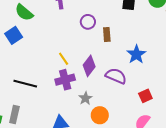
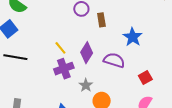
black line: (25, 84) -> (15, 57), moved

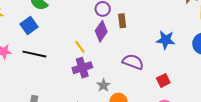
blue star: (133, 37) -> (166, 40), moved, turned -30
purple diamond: (87, 53) -> (101, 31), moved

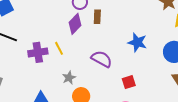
yellow line: (80, 47) -> (59, 48), moved
purple cross: (82, 68) -> (38, 52), moved

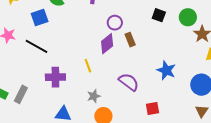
brown rectangle: (97, 17) -> (130, 40), turned -32
purple cross: (38, 52) -> (55, 77), moved

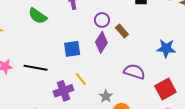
blue square: (40, 17) -> (72, 49), moved, turned 30
yellow line: (88, 66) -> (81, 79), moved
red square: (152, 108) -> (165, 89), size x1.5

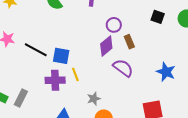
blue square: (72, 49) -> (61, 56), moved
purple semicircle: (134, 72) -> (123, 68), moved

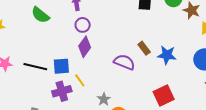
purple circle: (114, 25) -> (83, 25), moved
brown rectangle: (129, 42) -> (144, 48), moved
purple diamond: (106, 46) -> (85, 47), moved

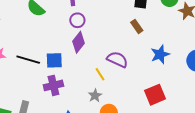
brown rectangle: (144, 48) -> (137, 26), moved
blue star: (167, 55) -> (160, 54), turned -30
yellow line: (80, 80) -> (100, 74), moved

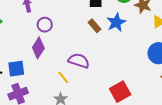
purple circle: (77, 20) -> (45, 25), moved
blue star: (160, 54) -> (116, 22), moved

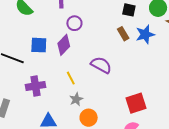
blue square: (16, 69) -> (39, 45), moved
yellow line: (63, 77) -> (71, 78), moved

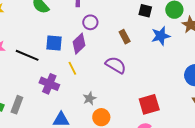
brown rectangle: (123, 34) -> (125, 37), moved
yellow line: (71, 78) -> (72, 68), moved
purple cross: (36, 86) -> (49, 84), turned 30

